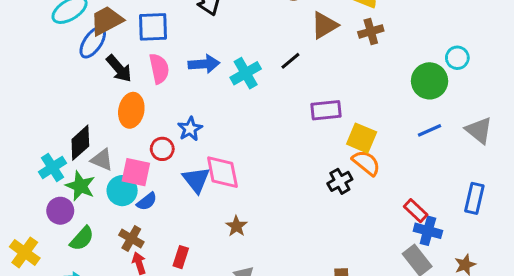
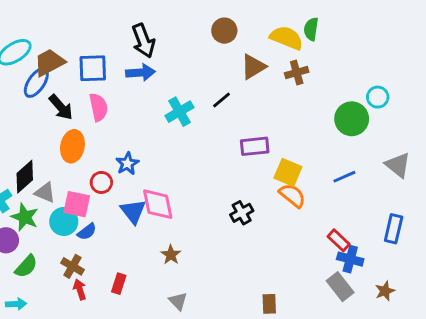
blue arrow: (204, 64) -> (140, 73), moved
blue line: (430, 130) -> (344, 177), moved
black cross: (340, 181) -> (242, 213), moved

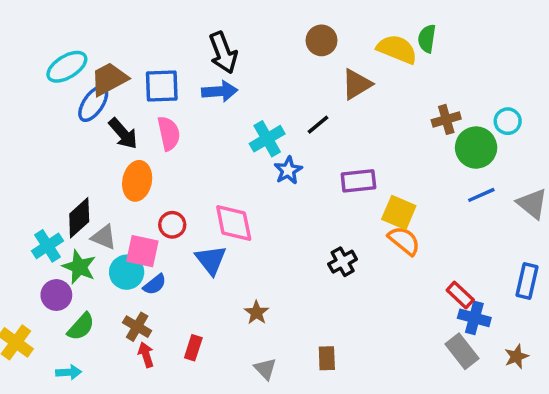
brown cross: (297, 73) -> (446, 119), moved
blue star: (127, 164) -> (288, 170), moved
blue line: (344, 177) -> (481, 195), moved
pink diamond: (158, 204) -> (234, 223), moved
brown rectangle: (269, 304) -> (327, 358), moved

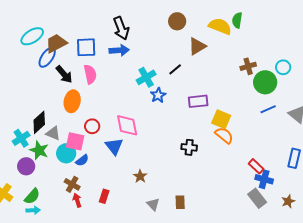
black cross: (343, 262) -> (189, 147), turned 35
green semicircle: (81, 327) -> (32, 196), moved
gray triangle: (265, 369) -> (153, 204), moved

